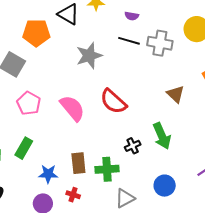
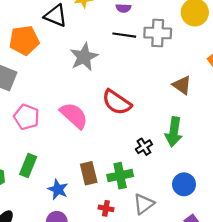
green arrow: (162, 136) -> (174, 132), turned 40
blue star: (48, 174) -> (58, 189), turned 30
red cross: (73, 195) -> (106, 208), moved

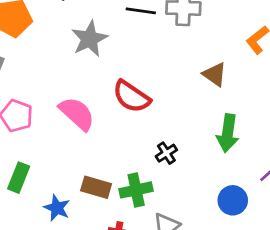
green arrow: (174, 132) -> (228, 133), moved
brown rectangle: (89, 173) -> (96, 187), turned -60
blue circle: (184, 184) -> (233, 200), moved

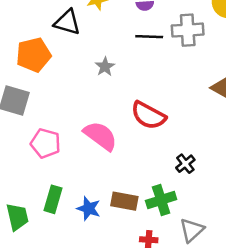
gray star: (89, 39) -> (105, 67), size x0.6
blue star: (57, 208) -> (89, 209), moved

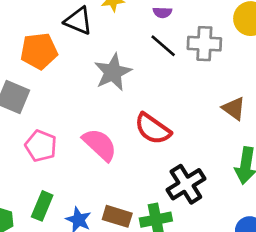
black line: (149, 37) -> (163, 46), turned 32
gray star: (105, 67) -> (113, 72), size x1.8
black cross: (185, 164) -> (186, 184), size x1.8

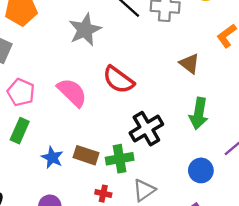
green rectangle: (42, 206) -> (20, 131), moved

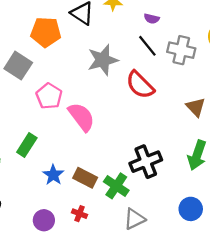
red semicircle: (119, 80) -> (140, 85), moved
pink pentagon: (21, 92) -> (49, 96), moved
green cross: (120, 159) -> (116, 186), turned 35
red cross: (103, 194) -> (80, 214), moved

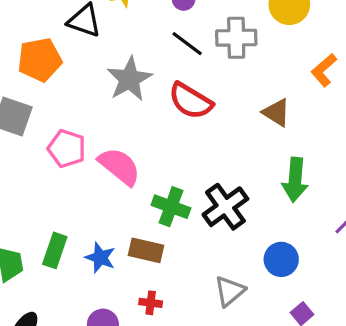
green rectangle: (27, 145) -> (55, 250), moved
green cross: (116, 186) -> (171, 207), moved
blue circle: (191, 209) -> (281, 259), moved

